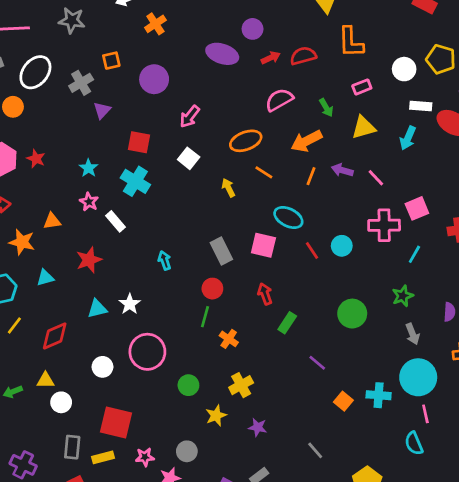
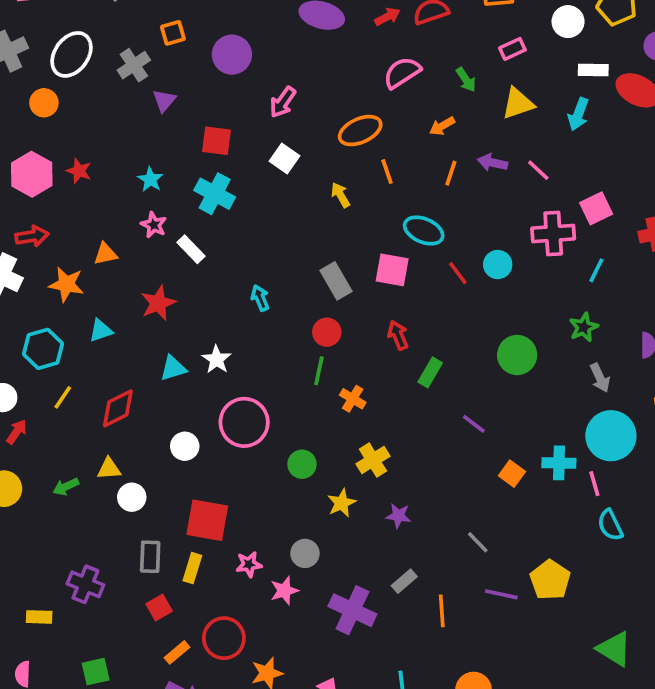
orange arrow: (306, 141) -> (442, 126), size x0.6
orange line: (264, 172) -> (387, 172), turned 42
pink line: (425, 414) -> (594, 484), moved
yellow rectangle: (103, 457) -> (192, 568), turned -55

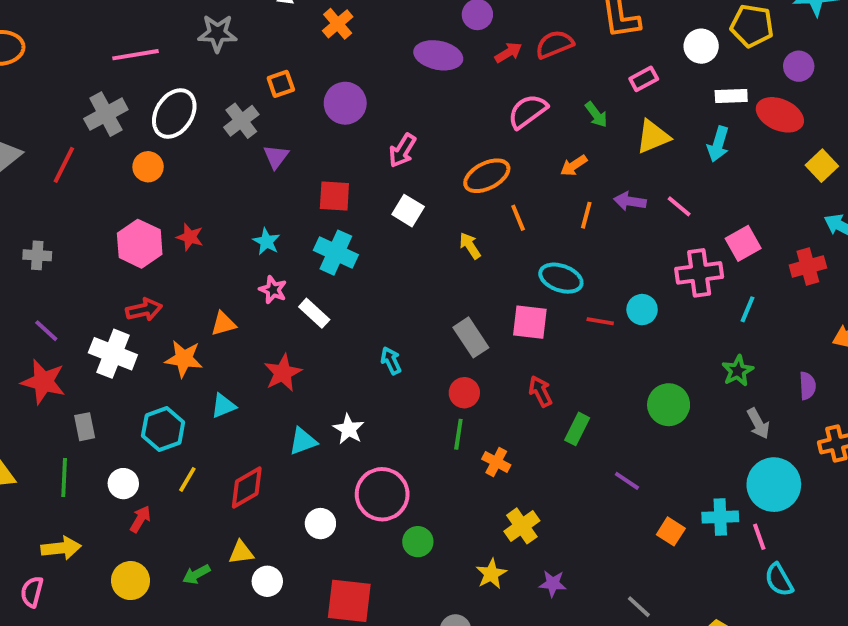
red line: (458, 273) -> (600, 321), turned -40
green circle: (302, 464) -> (418, 542), moved

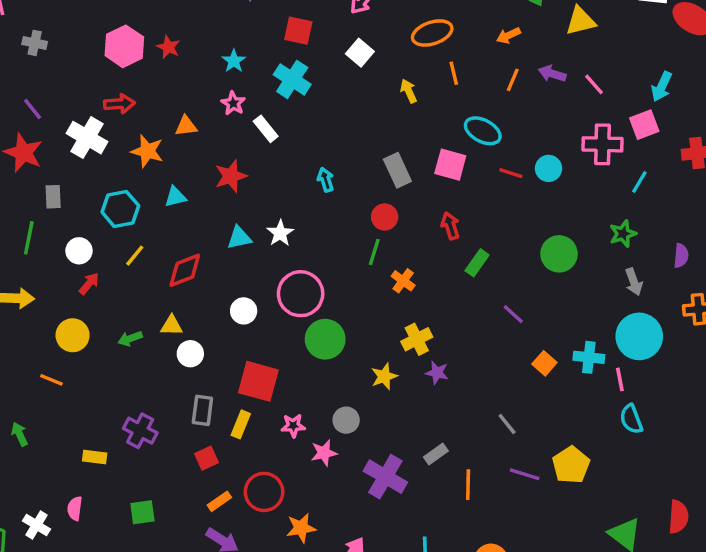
cyan arrow: (718, 144) -> (662, 87), moved
green circle: (418, 542) -> (325, 339), size x1.5
purple star: (553, 584) -> (437, 373), moved

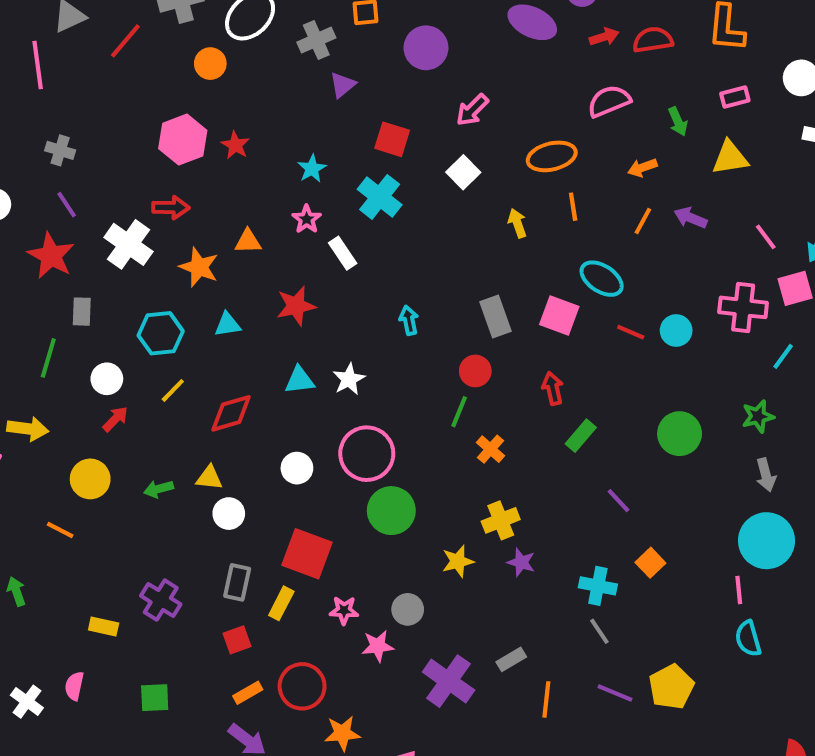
gray cross: (35, 43) -> (60, 150), moved
pink line: (594, 84) -> (766, 237), moved
cyan cross: (589, 357) -> (598, 586), moved

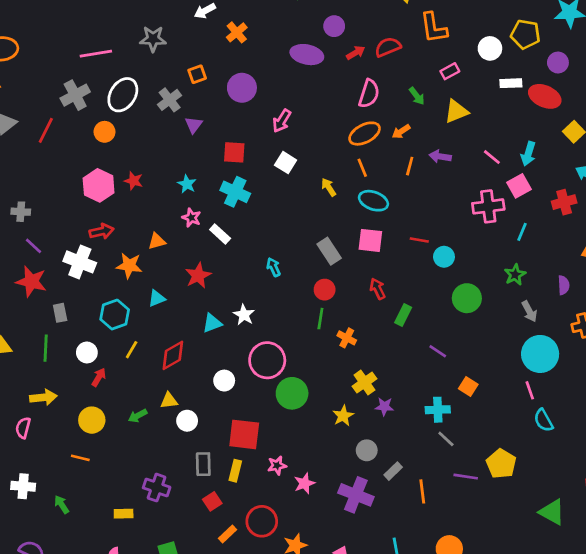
pink semicircle: (609, 101) -> (369, 94), turned 144
orange ellipse: (552, 156) -> (365, 134), moved
cyan ellipse: (602, 279) -> (373, 201), moved
cyan circle: (676, 331) -> (444, 257), moved
gray circle: (408, 609) -> (367, 450), moved

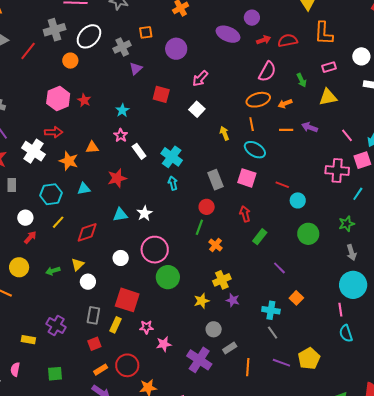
orange line: (410, 166) -> (286, 130), turned 64
cyan cross: (235, 192) -> (172, 157), moved
yellow triangle: (169, 401) -> (78, 264), turned -48

